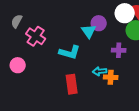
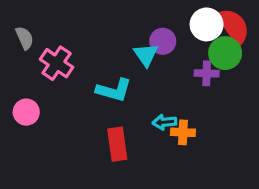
gray semicircle: (17, 21) -> (25, 38), turned 128
purple cross: (119, 50) -> (207, 73), moved

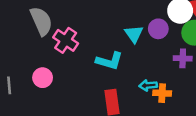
gray semicircle: (25, 38) -> (41, 21), size x1.6
purple circle: (163, 41) -> (158, 29), moved
purple cross: (207, 73) -> (183, 58), moved

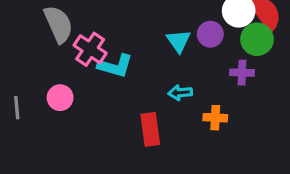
cyan L-shape: (109, 61) -> (115, 66), moved
cyan arrow: (148, 85) -> (180, 93), moved

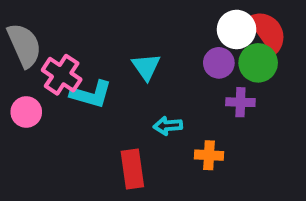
purple circle: (210, 34) -> (219, 63), moved
cyan triangle: (179, 41) -> (146, 67), moved
pink circle: (60, 98) -> (26, 112), moved

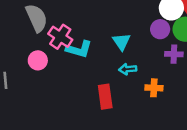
cyan triangle: (146, 67) -> (121, 42), moved

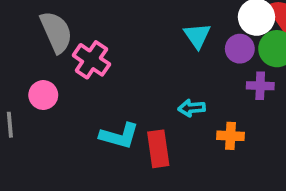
cyan triangle: (121, 42) -> (197, 36), moved
cyan L-shape: (79, 49) -> (119, 136), moved
pink circle: (38, 60) -> (43, 95), moved

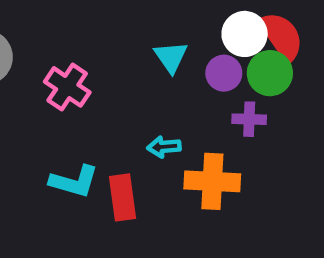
pink cross: (91, 60) -> (67, 87), moved
orange cross: (231, 136) -> (212, 181), size x1.6

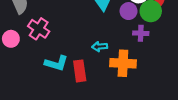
pink cross: (67, 87) -> (39, 29), moved

